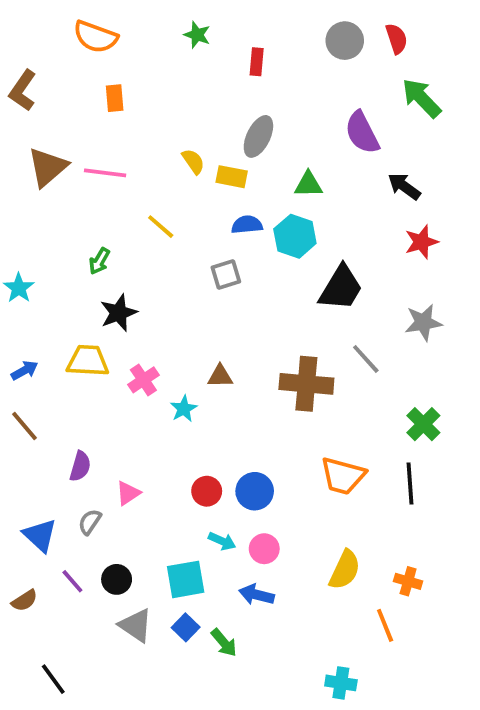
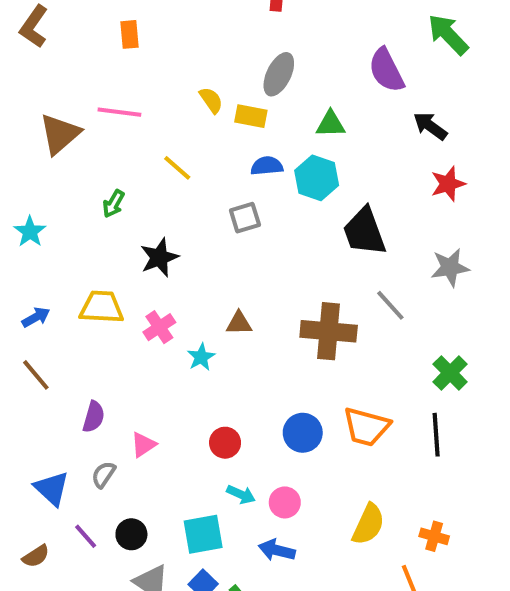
brown triangle: (48, 167) -> (60, 134), moved
black trapezoid: (341, 288) -> (364, 232), turned 129
black star: (118, 313) -> (159, 257), moved
blue circle: (255, 491) -> (303, 433), moved

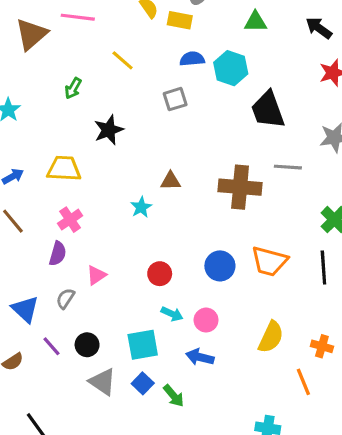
green triangle: (331, 124) -> (255, 22), moved
gray line: (390, 305) -> (288, 167), turned -44
pink cross: (159, 327) -> (70, 220), moved

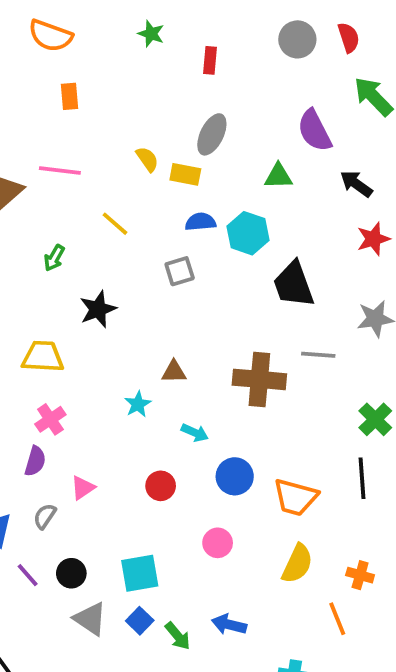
orange trapezoid: (269, 261) -> (295, 497), moved
cyan arrow: (172, 314) -> (195, 433), moved
blue arrow: (200, 357) -> (229, 625), moved

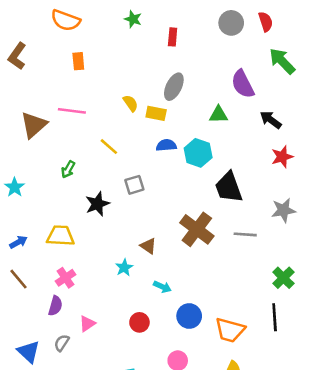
gray square: (180, 271) -> (134, 185), moved
brown triangle: (174, 372) -> (148, 246), turned 36
brown cross: (259, 379) -> (197, 229), moved, turned 32

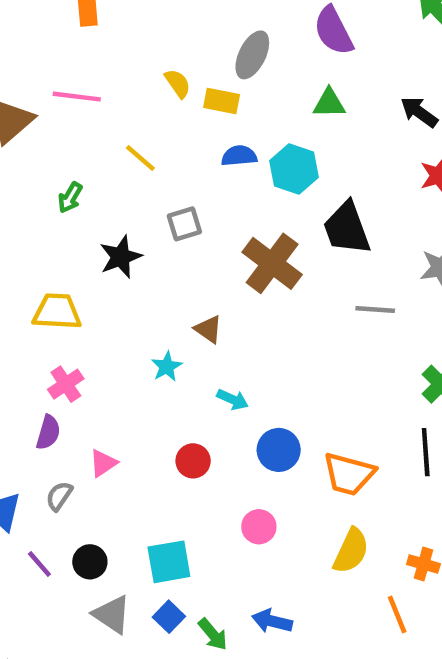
purple semicircle: (243, 84) -> (333, 31), moved
brown cross: (197, 229) -> (272, 263), moved

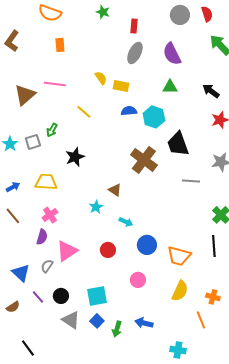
gray ellipse: (252, 55) -> (135, 53), moved
gray square: (184, 224) -> (33, 142), moved
pink triangle: (103, 463) -> (67, 251), size x1.6
green arrow: (213, 634) -> (117, 329), turned 56

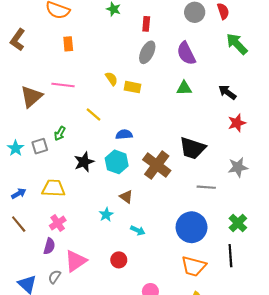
blue semicircle: (129, 111) -> (124, 135), moved
cyan hexagon: (154, 117) -> (117, 162), moved
black trapezoid: (178, 144) -> (193, 148), turned -52
blue circle: (147, 245) -> (192, 227), moved, size x1.5

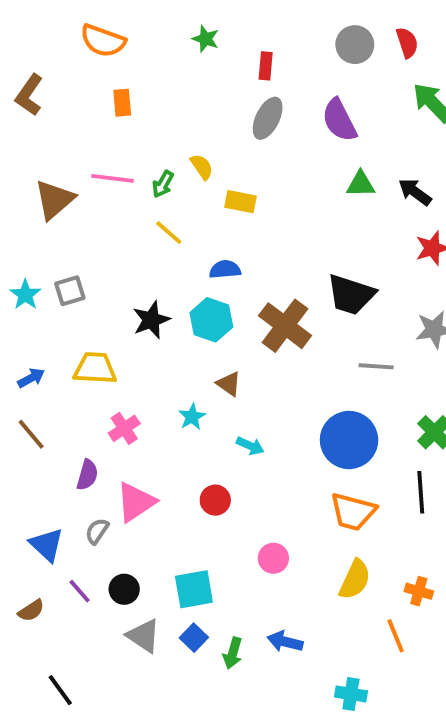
yellow rectangle: (132, 87) -> (240, 202), moved
green triangle: (184, 88) -> (361, 184), moved
green arrow: (60, 133) -> (163, 184), moved
pink cross: (58, 223) -> (124, 428), moved

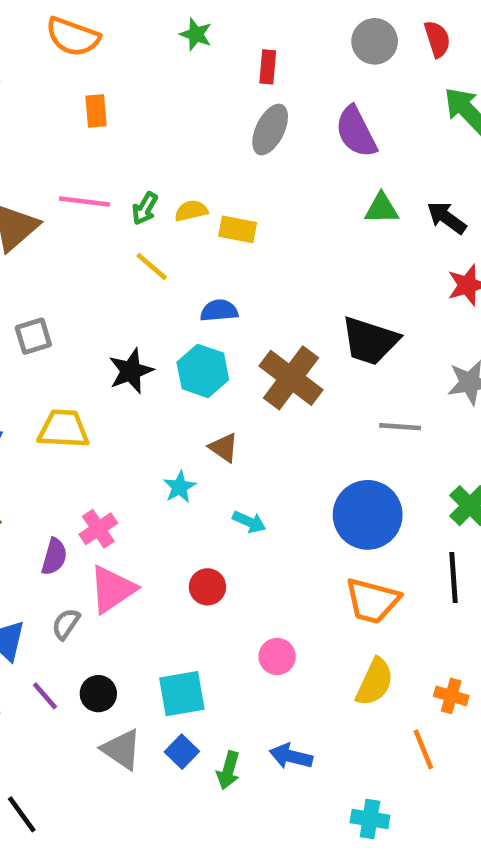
yellow semicircle: (202, 167) -> (191, 211), moved, turned -68
pink cross: (124, 428) -> (98, 529), moved

